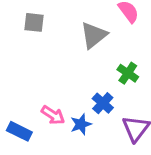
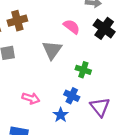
pink arrow: (53, 115) -> (31, 98), moved

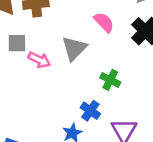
pink arrow: (31, 98) -> (39, 60), moved

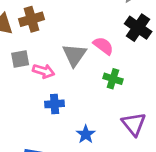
pink semicircle: (104, 22) -> (103, 46), moved
blue cross: (90, 111) -> (55, 104), moved, turned -30

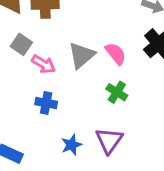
gray square: (20, 59) -> (21, 44), turned 30
purple triangle: (134, 124) -> (109, 140), moved

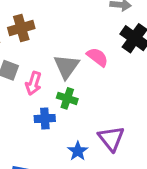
pink arrow: (43, 64) -> (33, 83), turned 90
green cross: (117, 92) -> (67, 98), moved

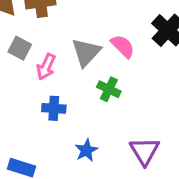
green cross: (67, 98) -> (109, 89), moved
purple triangle: (111, 138) -> (144, 151), moved

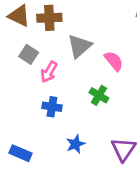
gray triangle: (86, 52) -> (79, 46), moved

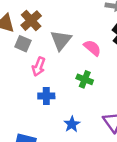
brown cross: (49, 18) -> (31, 21), turned -30
gray square: (29, 54) -> (23, 44), moved

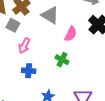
gray triangle: (61, 40) -> (50, 15), moved, turned -42
pink semicircle: (92, 48) -> (71, 34), turned 70

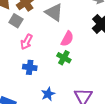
pink semicircle: (71, 34) -> (67, 39), moved

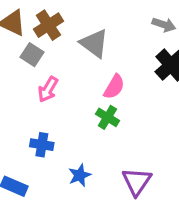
blue cross: (30, 67) -> (42, 145), moved

